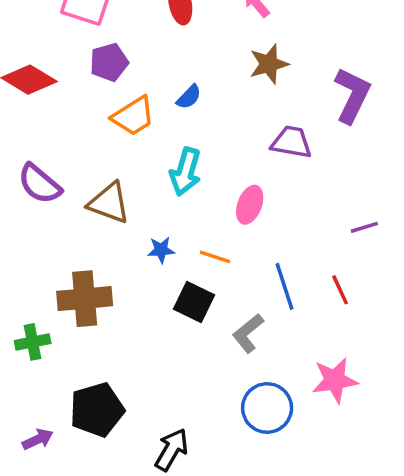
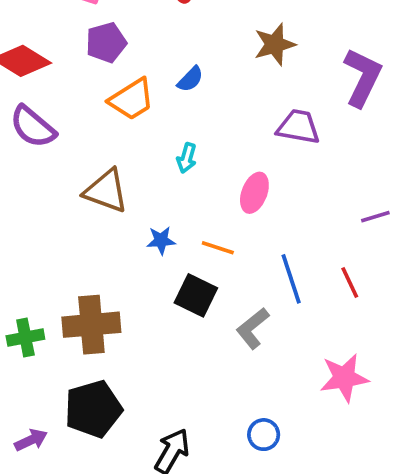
cyan arrow: (185, 172) -> (187, 158), size x0.6
purple semicircle: (39, 184) -> (33, 127), moved
brown cross: (85, 299) -> (91, 325), moved
blue circle: (267, 408) -> (264, 435), moved, size x0.6

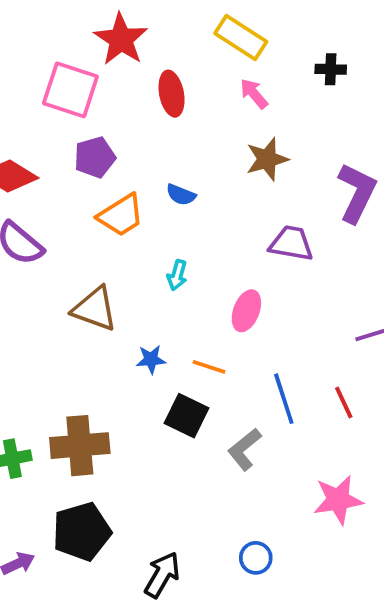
blue semicircle: (190, 79) -> (181, 195), turned 68

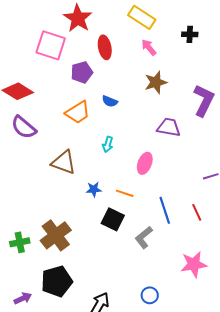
purple pentagon: (95, 157) -> (82, 72), moved
brown cross: (80, 446) -> (56, 235), turned -32

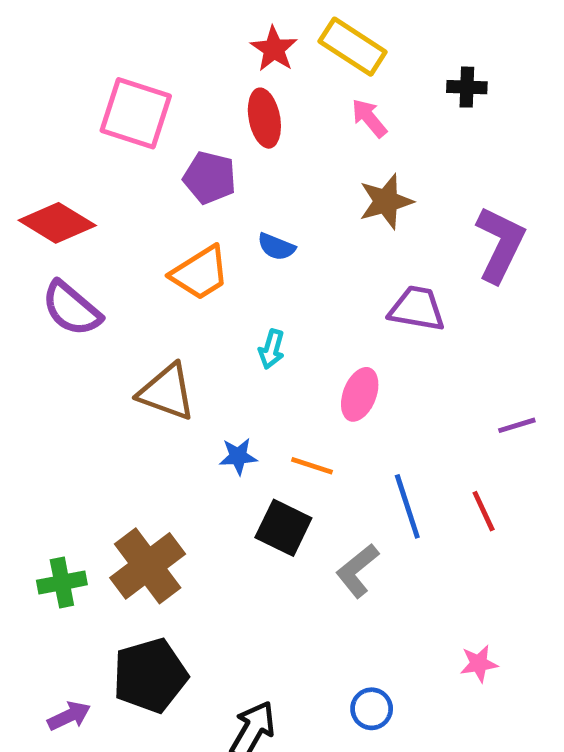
red star: (78, 18) -> (274, 49), moved, size x0.7
purple pentagon: (82, 72) -> (210, 178), turned 30
pink star: (194, 264) -> (479, 664), moved, size x0.6

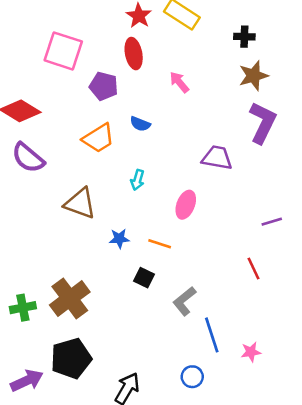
pink arrow: (369, 118) -> (179, 82), moved
brown star: (386, 201) -> (253, 76), moved
blue line: (407, 506) -> (212, 335), moved
black square: (283, 528) -> (144, 278), size x0.7
purple arrow: (69, 716) -> (27, 381), size x1.4

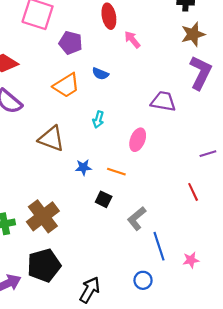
red ellipse: (134, 54) -> (109, 16), moved

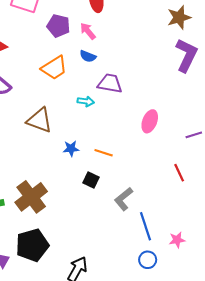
pink arrow: (132, 40) -> (88, 31), moved
purple trapezoid: (163, 101) -> (110, 84), moved
cyan arrow: (98, 119) -> (86, 101), turned -98
pink ellipse: (138, 140) -> (150, 121), moved
blue circle: (143, 280) -> (148, 260), moved

